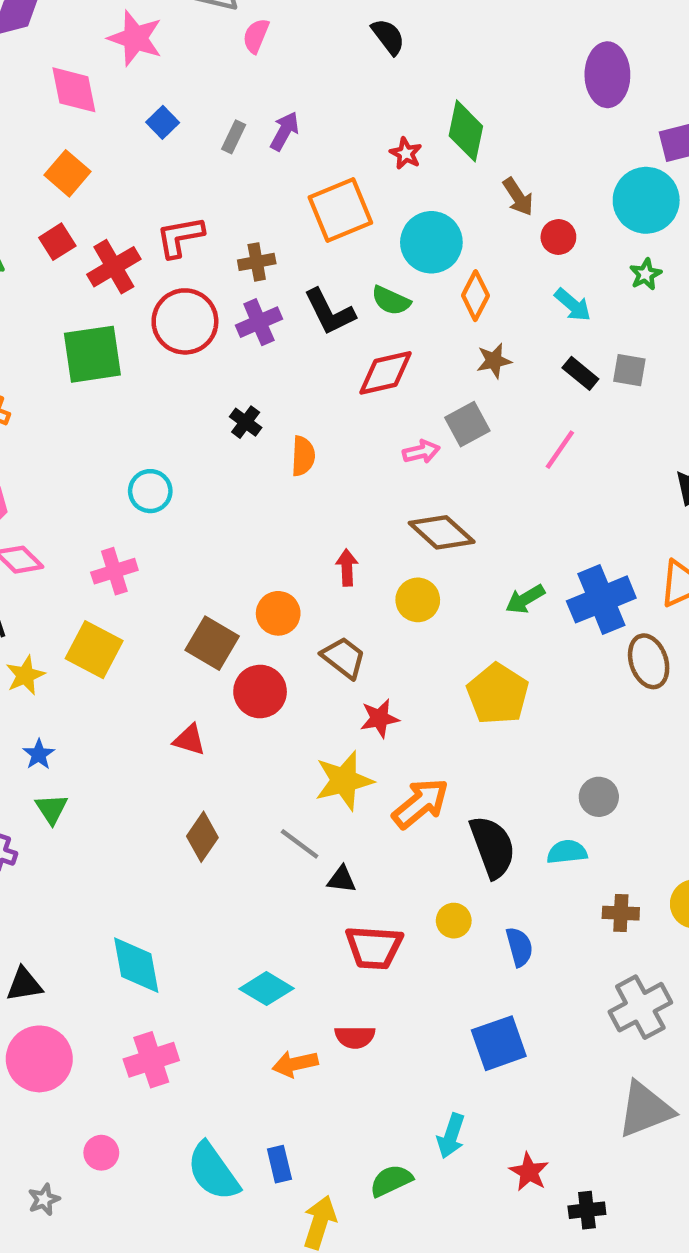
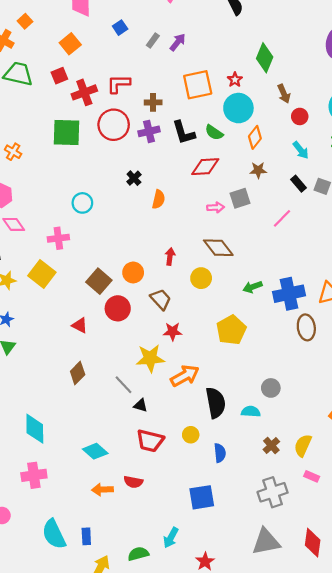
red star: (406, 153) -> (235, 80), moved
brown cross: (621, 913) -> (271, 446), turned 35

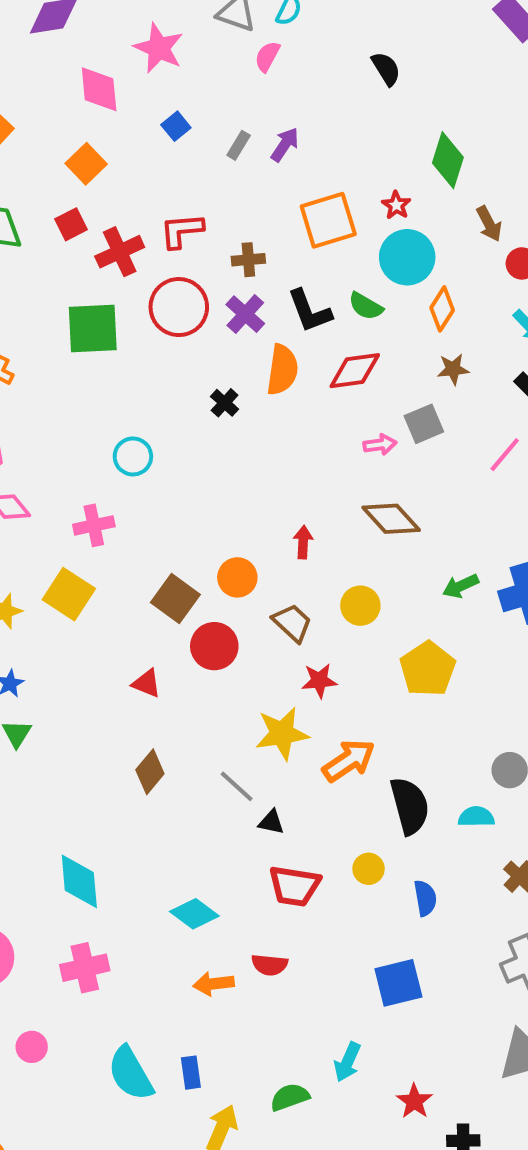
purple cross: (149, 131) -> (245, 314), turned -30
orange semicircle: (159, 199) -> (282, 370), moved, size x1.4
yellow circle: (201, 278) -> (360, 606), moved

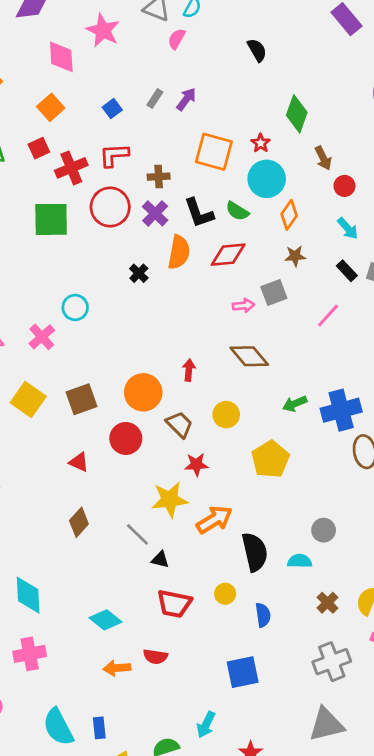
blue square: (176, 126) -> (112, 109), moved
orange square: (328, 220) -> (214, 152), turned 30
pink cross: (94, 525) -> (42, 337), moved, turned -32
orange circle: (237, 577) -> (143, 392), size x1.4
brown square: (175, 598) -> (81, 399), moved, turned 32

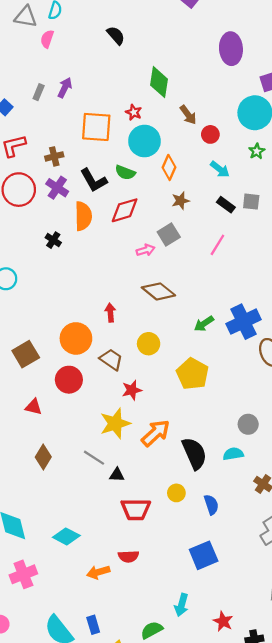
cyan diamond: (106, 620) -> (66, 536), moved

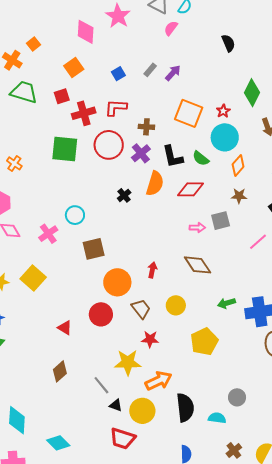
brown square: (26, 354) -> (94, 249), moved
yellow circle: (176, 493) -> (142, 411), moved, size x1.6

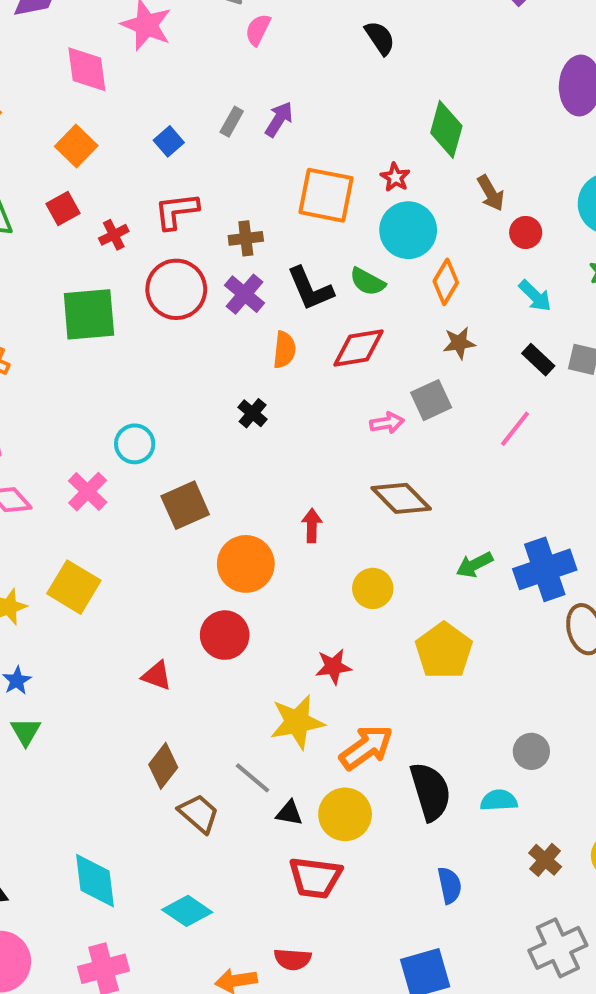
red cross: (84, 113) -> (114, 235), size x0.6
orange semicircle: (155, 183) -> (284, 350), size x0.7
black cross: (124, 195) -> (253, 413), moved
brown trapezoid: (141, 309) -> (199, 814), moved

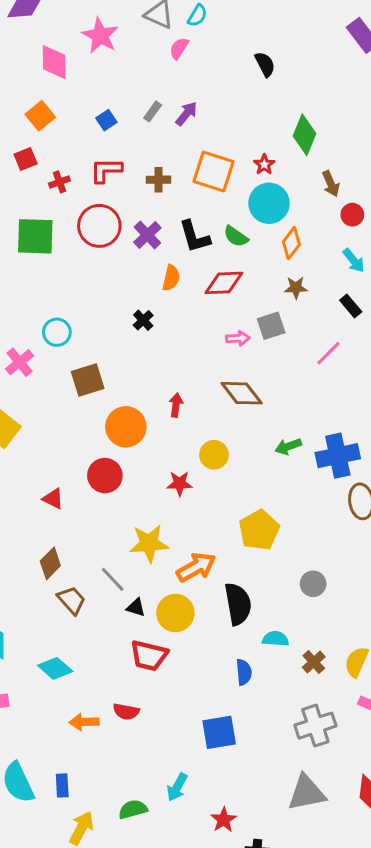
brown cross: (246, 238) -> (158, 180), moved
yellow pentagon: (444, 651) -> (259, 530), moved
red star: (333, 667) -> (180, 483), moved
cyan semicircle: (499, 800) -> (275, 639), moved

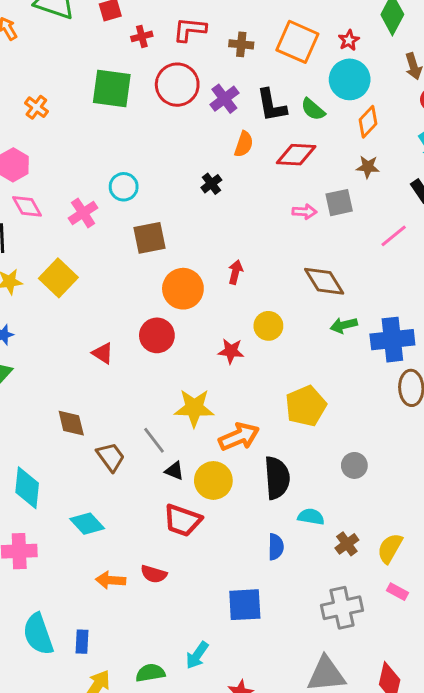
brown diamond: (242, 393) -> (324, 281), moved
brown diamond: (50, 563) -> (71, 423), moved, turned -64

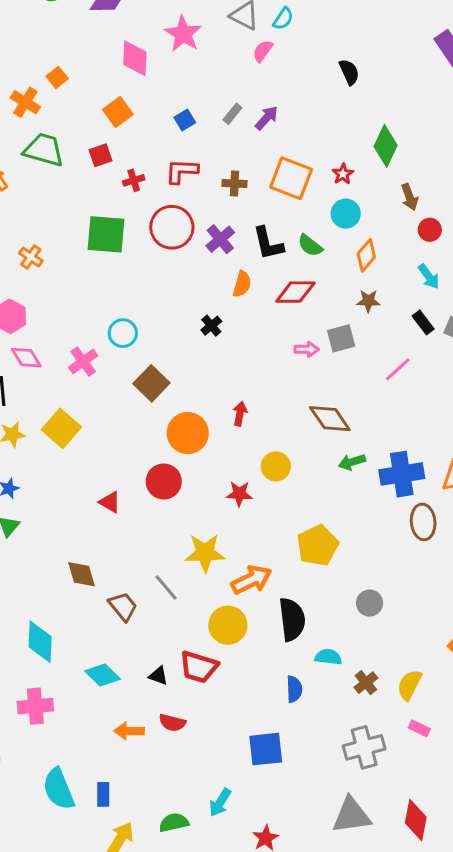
cyan circle: (350, 79) -> (346, 214), size x0.7
brown square: (150, 238) -> (151, 383), turned -32
black triangle: (174, 471) -> (158, 676), moved

